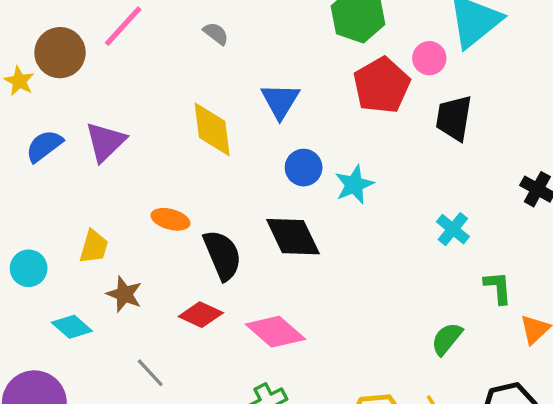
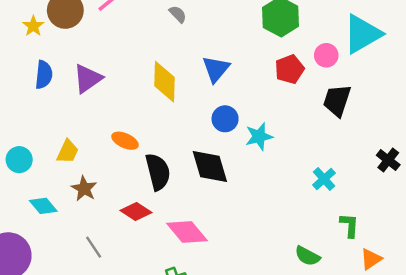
red pentagon: (382, 85) -> (289, 69), size x0.7
blue semicircle: (44, 146) -> (44, 75), turned 124
green semicircle: (447, 339) -> (307, 256), turned -110

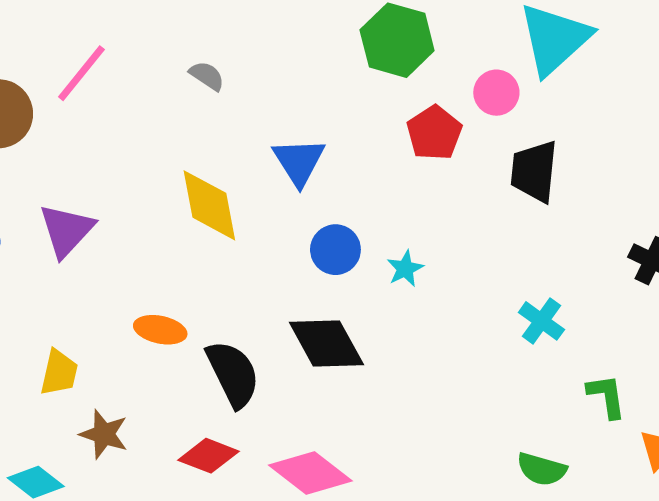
cyan star: (259, 136) -> (405, 269), size x0.7

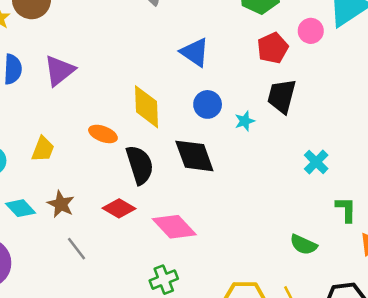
blue triangle: (299, 162) -> (195, 52), turned -32
black trapezoid: (534, 171) -> (282, 96), moved
yellow diamond: (209, 205) -> (147, 107), moved
brown star: (104, 434) -> (61, 204), moved

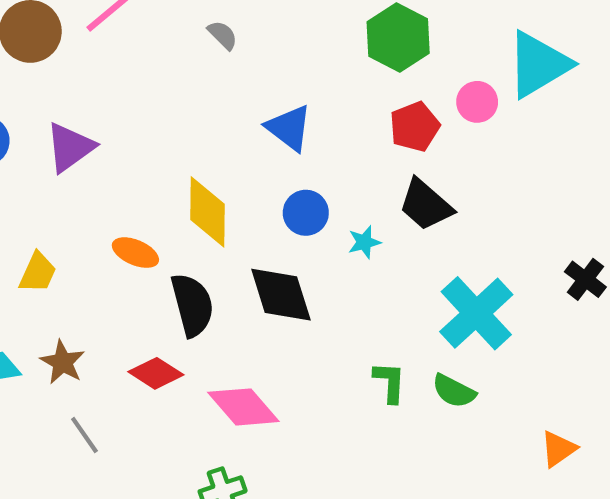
black trapezoid: (282, 96) -> (426, 205), turned -66
cyan cross: (316, 162) -> (476, 313), size x1.8
green L-shape: (346, 209) -> (390, 382), moved
green semicircle: (303, 245) -> (454, 391), moved

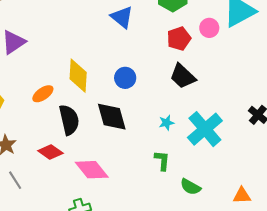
blue triangle: (289, 128) -> (122, 17), moved
cyan star: (364, 242) -> (166, 123), moved
orange ellipse: (135, 253) -> (43, 94), turned -60
green semicircle: (454, 391) -> (190, 187), moved
orange triangle: (558, 449) -> (242, 196), turned 30

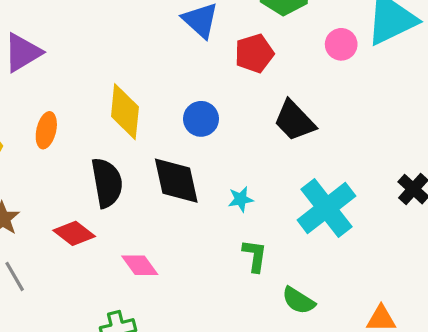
red pentagon: (179, 39) -> (254, 53), moved
orange ellipse: (43, 94) -> (46, 130), moved, turned -45
cyan star: (166, 123) -> (241, 199), moved
pink diamond: (92, 170) -> (140, 265), size x0.7

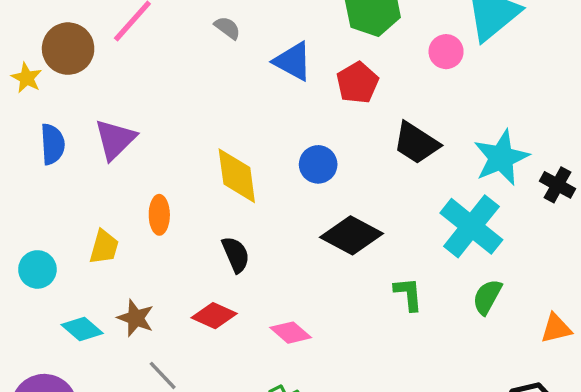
black diamond: (176, 181) -> (351, 235), moved, turned -36
black semicircle: (107, 183) -> (236, 255), size x0.7
cyan star: (241, 199) -> (501, 158), moved, size x2.0
green semicircle: (298, 301) -> (487, 297), moved, turned 100

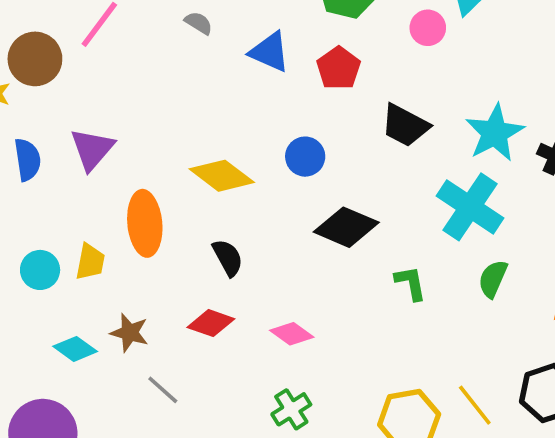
yellow diamond: (237, 176) -> (222, 176), turned -40
orange ellipse: (159, 215) -> (145, 223), size x1.6
cyan circle: (37, 269) -> (40, 270), moved

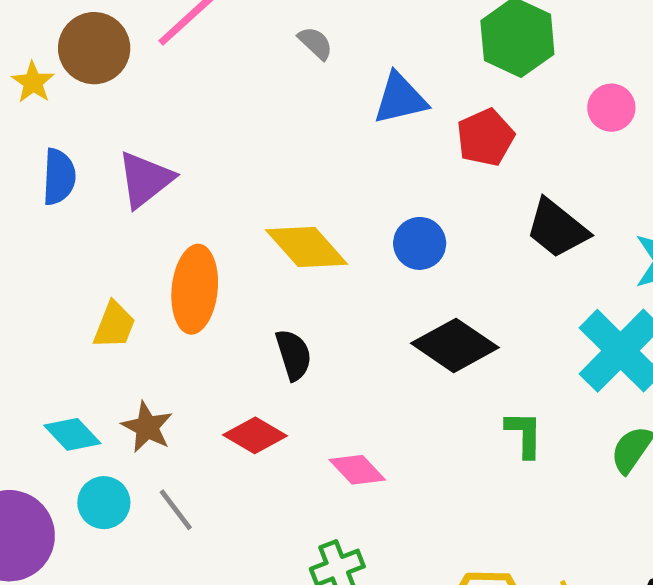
blue triangle: (270, 52) -> (400, 99), turned -48
cyan circle: (40, 270) -> (104, 503), moved

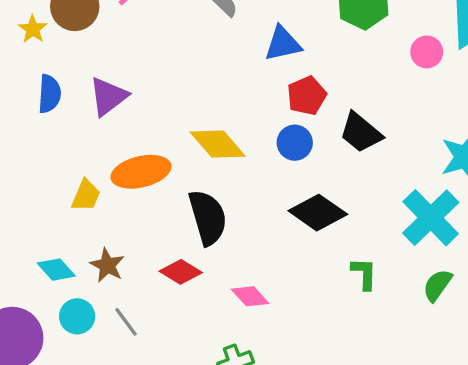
red pentagon: (485, 137) -> (307, 96), moved
black trapezoid: (557, 228) -> (361, 133), moved
orange ellipse: (195, 289) -> (141, 172), turned 70
black semicircle: (294, 355) -> (208, 217), size x1.6

